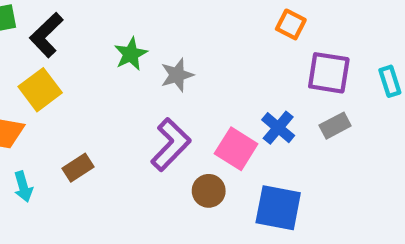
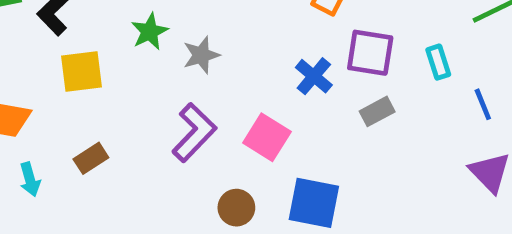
yellow square: (40, 90) -> (82, 71), moved, turned 30
blue cross: (278, 128) -> (314, 76), moved
brown circle: (209, 191) -> (236, 208), moved

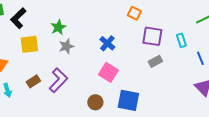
gray star: (201, 55) -> (66, 46), moved
blue cross: (314, 76) -> (107, 43), moved
purple L-shape: (194, 133) -> (58, 80), moved

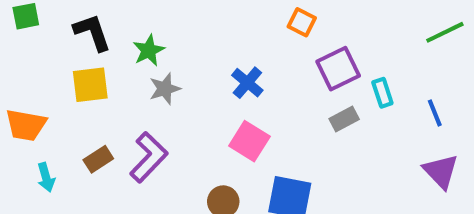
black L-shape: (18, 18) -> (92, 32), moved, turned 115
purple square: (152, 36) -> (338, 69), turned -35
cyan rectangle: (181, 40) -> (382, 93), moved

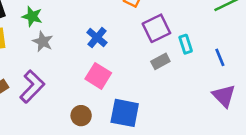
green star: (149, 50) -> (32, 16), turned -30
gray star: (165, 89) -> (43, 42), turned -30

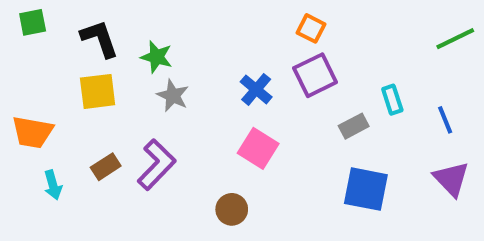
purple square: (156, 28) -> (315, 75), moved
blue square: (125, 113) -> (366, 189), moved

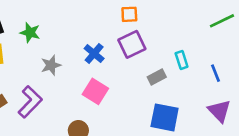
orange square: (311, 28) -> (129, 14), turned -30
gray star: (173, 96) -> (51, 65), moved, turned 30

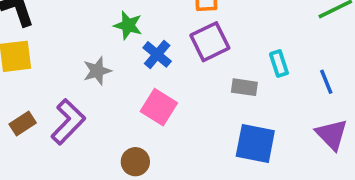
green star: (30, 33) -> (128, 25), moved
gray rectangle: (157, 77) -> (244, 87), turned 36

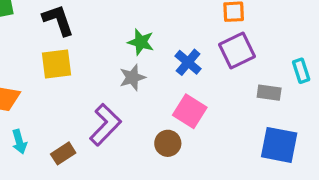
green star: (128, 25) -> (141, 42), moved
brown rectangle: (23, 124) -> (63, 153), moved
brown circle: (135, 162) -> (168, 143), moved

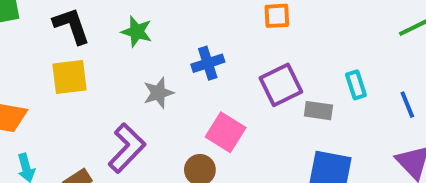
green star: (141, 42) -> (137, 32), moved
purple square: (237, 50) -> (281, 85), moved
blue cross: (188, 62) -> (208, 63), moved, turned 32

